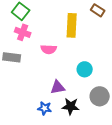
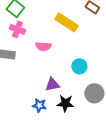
yellow rectangle: (72, 25) -> (66, 22), turned -60

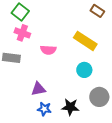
yellow rectangle: (66, 22) -> (85, 41), moved
purple triangle: (52, 84) -> (38, 89), moved

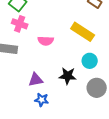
cyan circle: (84, 70) -> (90, 61), moved
black star: (70, 107) -> (68, 76), moved

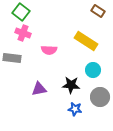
blue star: (42, 100) -> (75, 109), moved

